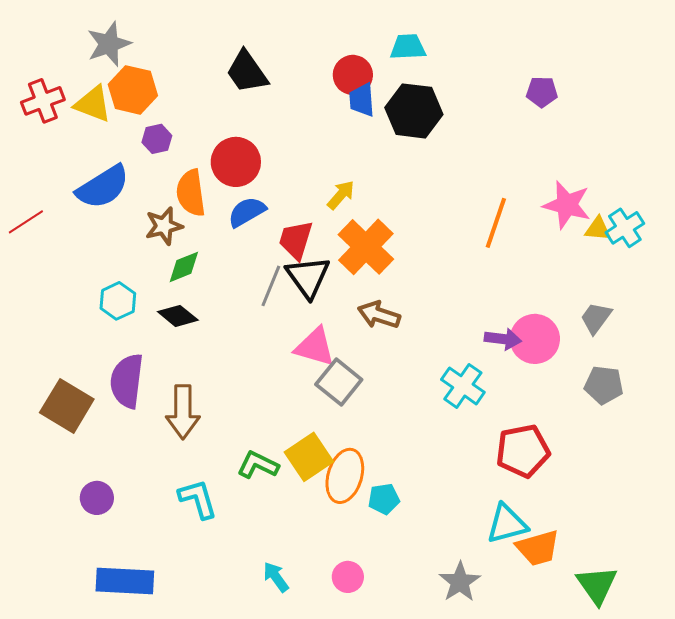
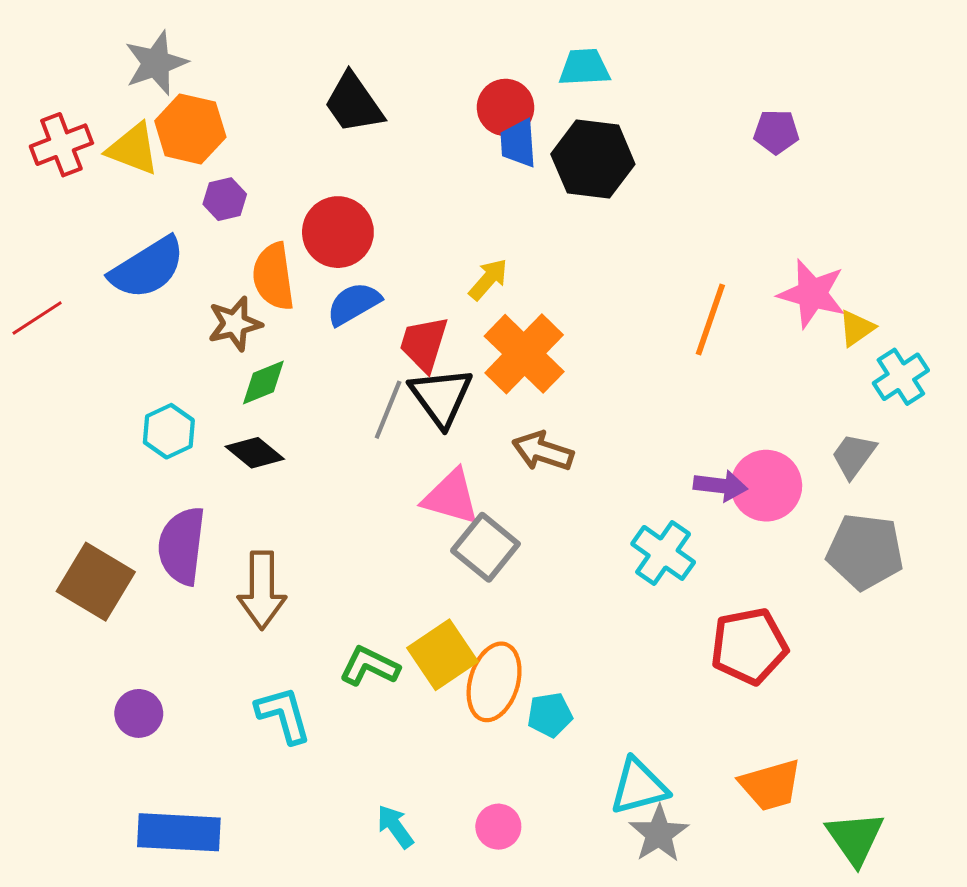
cyan cross: (625, 228) -> (901, 377), moved
yellow triangle: (598, 229) -> (856, 328), turned -40
gray pentagon: (604, 385) -> (865, 552), size x1.4
cyan triangle: (507, 524) -> (639, 786), moved

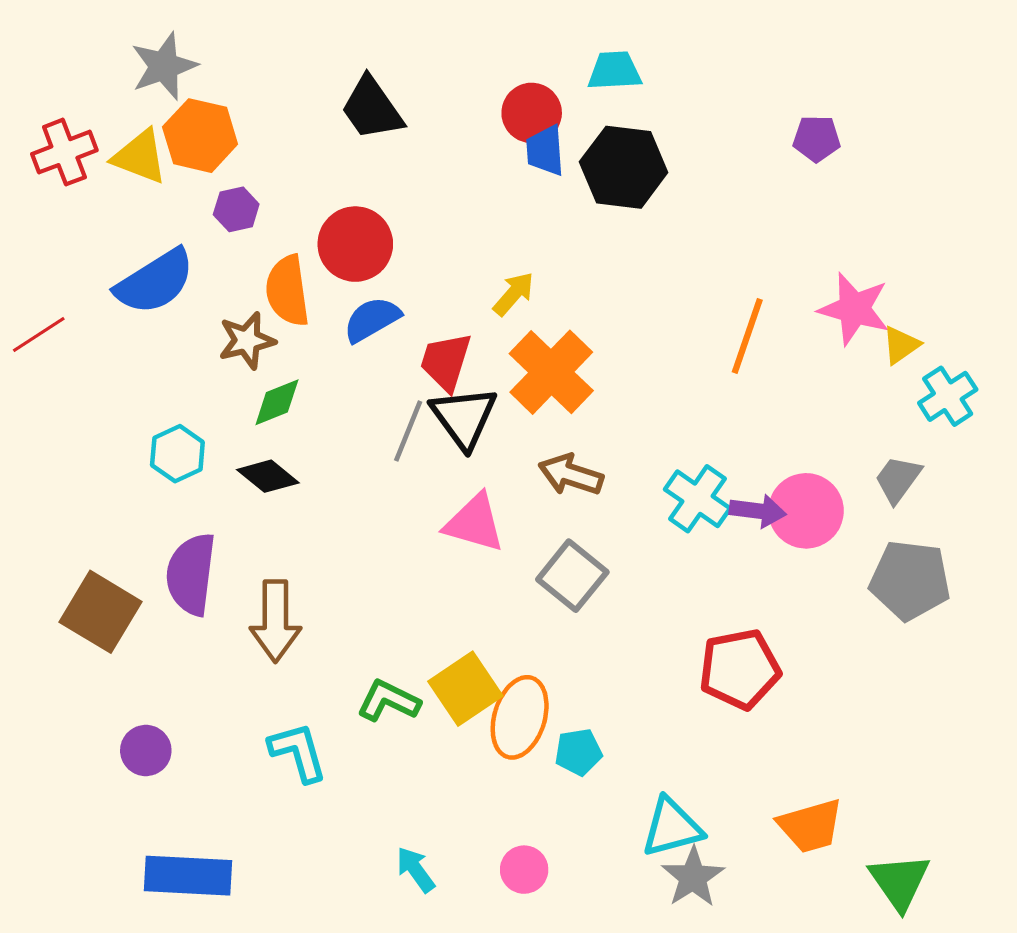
gray square: (485, 547) -> (572, 576), moved
cyan cross: (663, 553) -> (697, 499), moved
red pentagon: (749, 646) -> (740, 669), moved

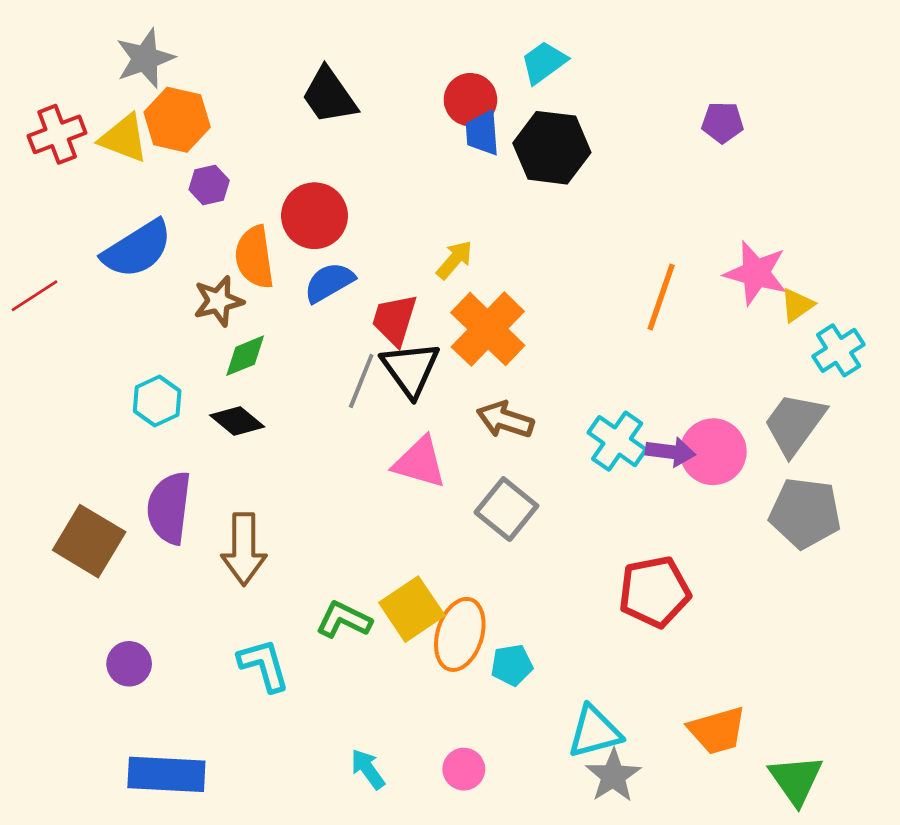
cyan trapezoid: (615, 71) -> (544, 62), turned -33
gray trapezoid: (898, 479) -> (795, 424), size x1.5

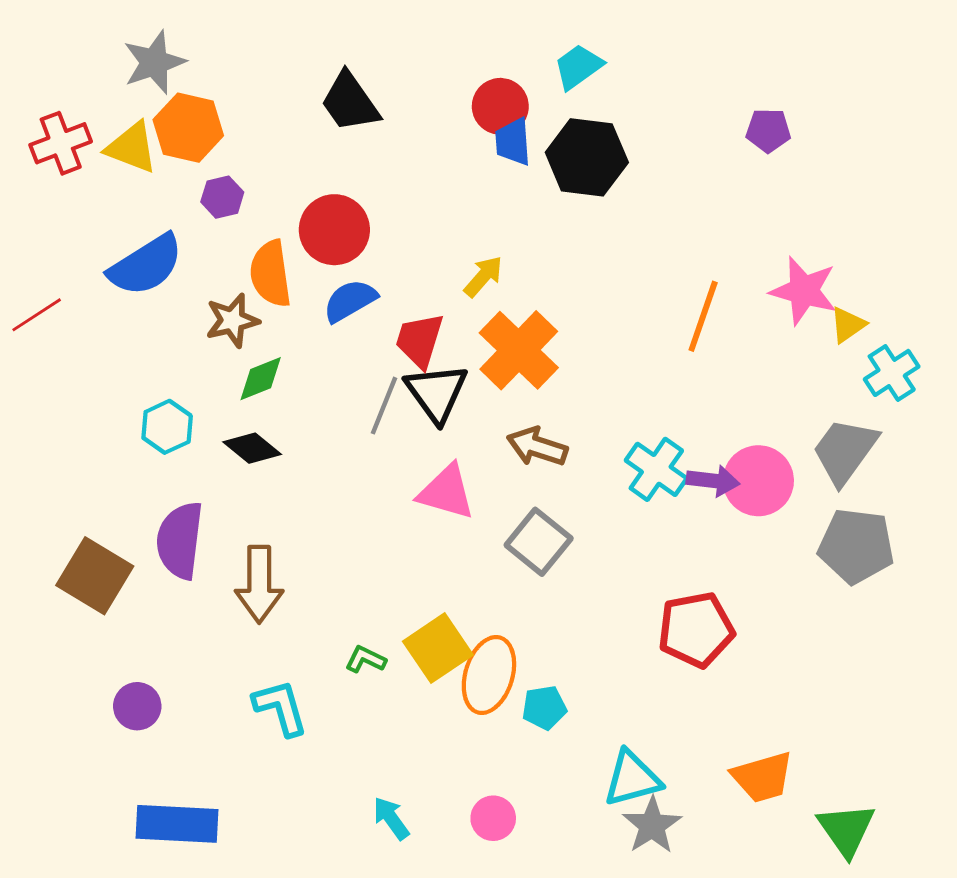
green L-shape: (344, 620) -> (366, 659), size x0.7

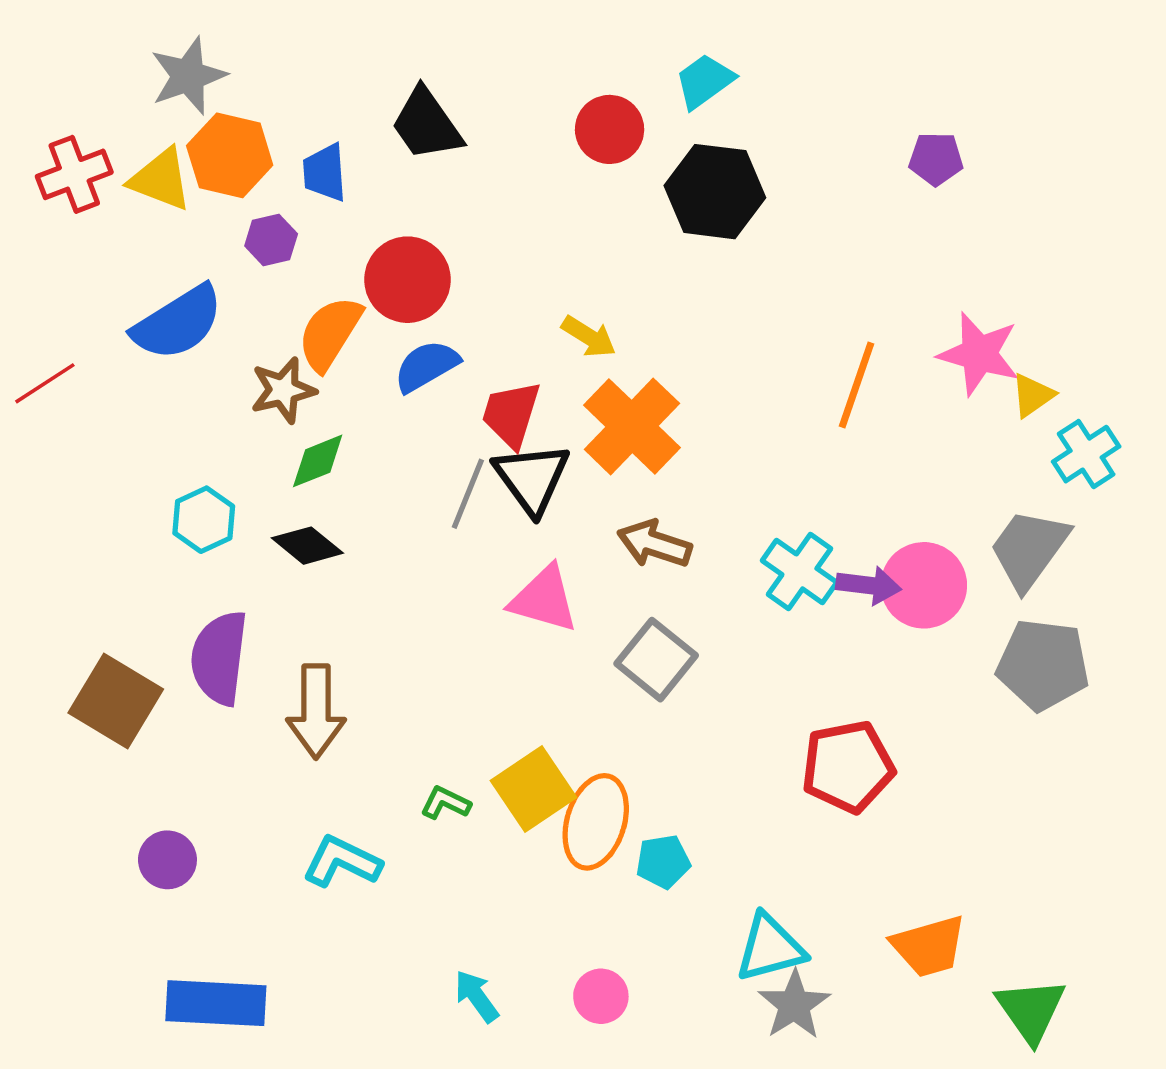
blue trapezoid: (513, 142) -> (325, 173), moved
orange semicircle: (271, 274) -> (330, 333), turned 40
yellow arrow: (483, 277) -> (589, 337), turned 81
cyan L-shape: (280, 708) -> (342, 862), turned -48

